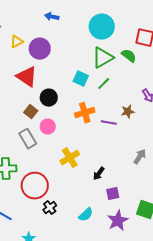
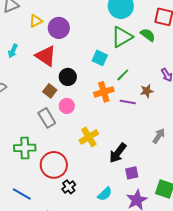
green line: (104, 84) -> (123, 75), moved
black arrow: (99, 174) -> (118, 153), size x1.5

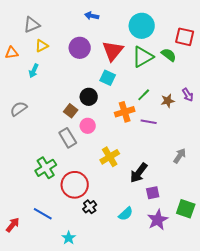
yellow triangle: (36, 21) -> (42, 46), moved
red triangle: (46, 56) -> (113, 51), moved, turned 35
cyan square: (100, 58) -> (108, 78), moved
brown star: (147, 91) -> (168, 101), moved
green cross: (25, 148) -> (46, 168), turned -30

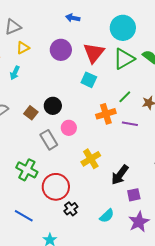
black circle: (89, 97) -> (53, 106), moved
brown square: (71, 111) -> (31, 113), moved
green cross: (46, 168) -> (27, 170), turned -30

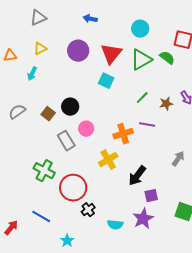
gray triangle: (13, 27) -> (38, 18), moved
cyan circle: (123, 28) -> (140, 29), size x0.7
orange cross: (106, 114) -> (123, 134), moved
cyan semicircle: (107, 216) -> (115, 225), moved, turned 49
purple star: (139, 222) -> (143, 219), moved

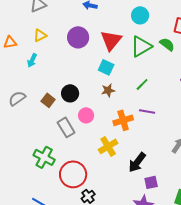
brown star: (166, 104) -> (108, 90), moved

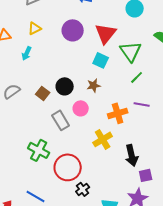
green triangle: (141, 46) -> (131, 51), moved, turned -35
brown star: (108, 90) -> (94, 85), moved
black arrow: (137, 162) -> (132, 155), turned -50

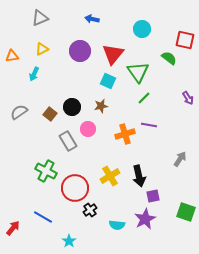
yellow cross: (103, 139) -> (110, 176), moved

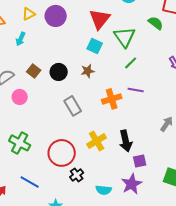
purple circle: (80, 51) -> (56, 16), moved
brown square: (50, 114) -> (34, 71), moved
pink circle: (88, 129) -> (20, 97), moved
gray rectangle: (68, 141) -> (73, 106), moved
green cross: (46, 171) -> (20, 143), moved

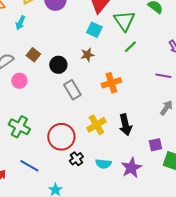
black circle: (59, 72) -> (58, 65), moved
purple line: (136, 90) -> (163, 76), moved
purple square: (140, 161) -> (155, 145), moved
cyan semicircle: (104, 190) -> (103, 164), moved

